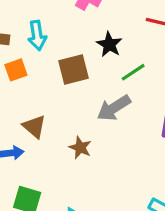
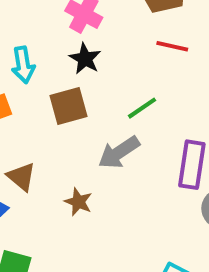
black star: (109, 44) -> (85, 59), moved

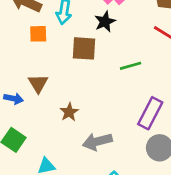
gray arrow: (119, 152) -> (97, 142), moved

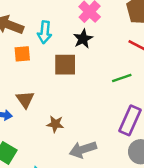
green line: (131, 66) -> (122, 78), moved
brown star: (69, 112) -> (55, 124), turned -30

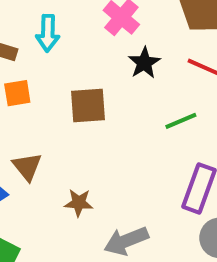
cyan arrow: (45, 32) -> (48, 33), moved
black star: (83, 39) -> (144, 63), moved

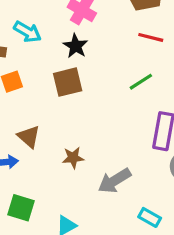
cyan arrow: (48, 33) -> (27, 32), turned -52
black star: (144, 63) -> (76, 46), moved

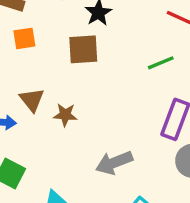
brown star: (73, 158) -> (65, 115), moved

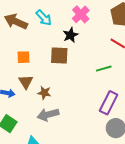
orange square: (24, 38) -> (24, 57), moved
gray arrow: (114, 163) -> (48, 115), moved

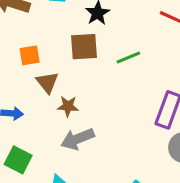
green line: (104, 69) -> (128, 58), moved
brown triangle: (26, 82) -> (47, 82), moved

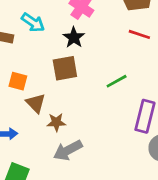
orange square: (30, 55) -> (18, 81), turned 30
green line: (128, 58) -> (117, 81), moved

